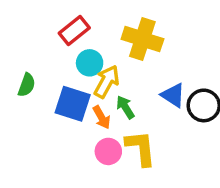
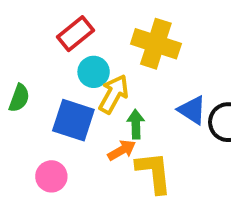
green arrow: (125, 107) -> (136, 124), turned 30
orange arrow: (102, 117) -> (122, 150), moved, turned -90
pink circle: (108, 151) -> (51, 176), moved

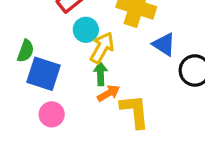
blue triangle: (192, 110) -> (164, 44), moved
blue square: (73, 120) -> (44, 74), moved
green arrow: (136, 124) -> (100, 74), moved

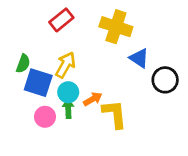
cyan circle: (86, 30) -> (68, 92), moved
yellow arrow: (102, 48) -> (65, 65), moved
green arrow: (100, 74) -> (68, 109), moved

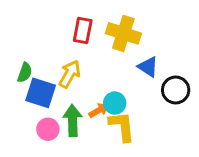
red rectangle: (61, 20) -> (83, 30), moved, turned -40
cyan circle: (68, 92) -> (115, 103), moved
green arrow: (68, 109) -> (73, 120), size x1.5

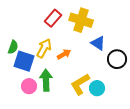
red rectangle: (83, 30) -> (53, 18), turned 30
cyan circle: (115, 103) -> (97, 88), moved
orange arrow: (99, 110) -> (64, 54), moved
yellow L-shape: (122, 126) -> (80, 84), turned -115

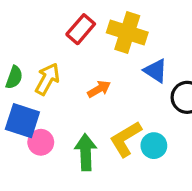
yellow arrow: (44, 48) -> (47, 79), moved
blue square: (24, 61) -> (22, 121), moved
green arrow: (46, 80) -> (86, 152), moved

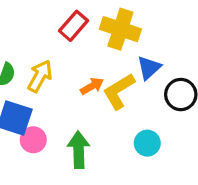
blue triangle: (156, 71) -> (149, 68), turned 45
yellow L-shape: (126, 139) -> (119, 91), moved

